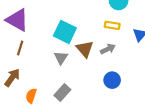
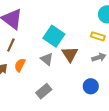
gray arrow: (108, 49) -> (99, 57), moved
gray triangle: (61, 58) -> (47, 59), turned -32
orange semicircle: (31, 96) -> (20, 65), moved

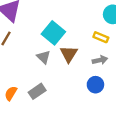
orange semicircle: (20, 65) -> (11, 93), moved
blue circle: (91, 86) -> (95, 85), moved

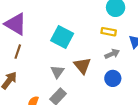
brown triangle: (69, 54) -> (82, 66), moved
gray triangle: (44, 57) -> (57, 72), moved, turned 32

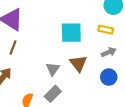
cyan square: (62, 37) -> (71, 33), moved, turned -30

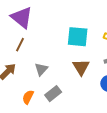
gray triangle: (53, 69) -> (41, 69), moved

